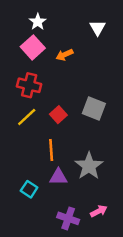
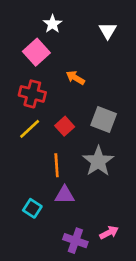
white star: (38, 22) -> (52, 24), moved
orange arrow: (65, 55) -> (75, 78), moved, turned 56
gray star: (89, 166) -> (98, 161), moved

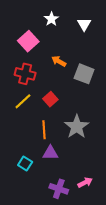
white star: (52, 24) -> (51, 19), moved
gray square: (104, 119) -> (84, 74), moved

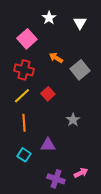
gray square: (84, 74) -> (80, 70), turned 30
gray star: (77, 127) -> (73, 120), size x0.6
orange line: (44, 130) -> (24, 123), moved

